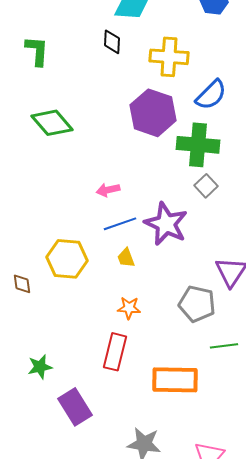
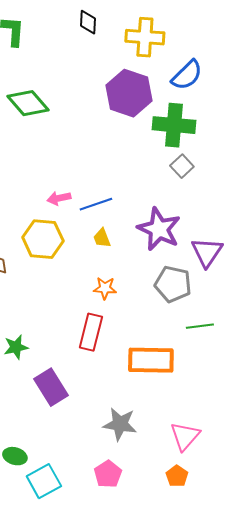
pink arrow: (108, 190) -> (59, 198), moved
purple star: (166, 224) -> (159, 229), moved

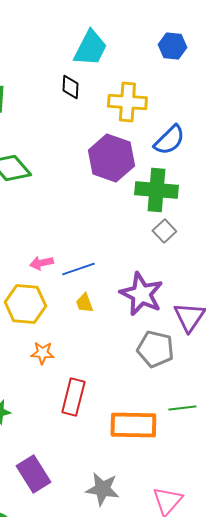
orange star: (105, 288) -> (42, 353), moved
green line: (200, 326) -> (182, 408), moved
purple rectangle: (51, 387) -> (33, 474), moved

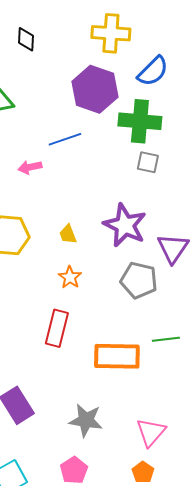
black diamond: (70, 87) -> (26, 39), moved
gray square: (164, 231) -> (148, 162), turned -35
pink arrow: (41, 263) -> (30, 167), moved
blue line: (78, 269) -> (65, 139), moved
orange star: (42, 353) -> (70, 277), moved, turned 30

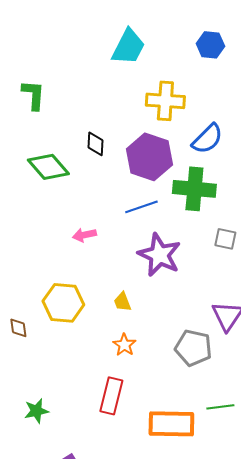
black diamond: (26, 39) -> (95, 144), moved
blue line: (65, 139) -> (141, 207), moved
gray square: (148, 162) -> (225, 239), moved
purple star: (125, 225) -> (159, 255), moved

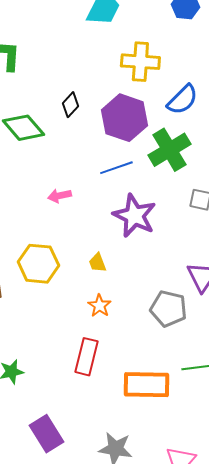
black diamond: (95, 144) -> (70, 105), turned 40
green cross: (194, 189) -> (169, 150), turned -36

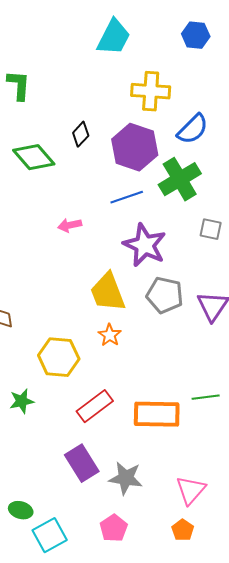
yellow trapezoid: (97, 263) -> (108, 292), size x2.0
yellow hexagon: (38, 264) -> (59, 357), moved
gray pentagon: (168, 309) -> (165, 295), moved
red rectangle: (86, 357) -> (95, 406), moved, turned 39
purple rectangle: (46, 434) -> (82, 463), moved

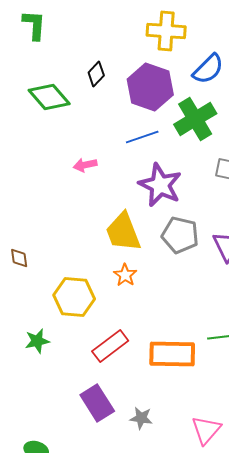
gray star: (126, 478) -> (141, 418), size x0.7

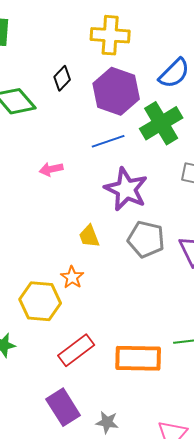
yellow cross: (166, 31) -> (110, 35), moved
yellow trapezoid: (123, 232) -> (89, 236), size x0.6
orange star: (125, 275) -> (72, 277), moved

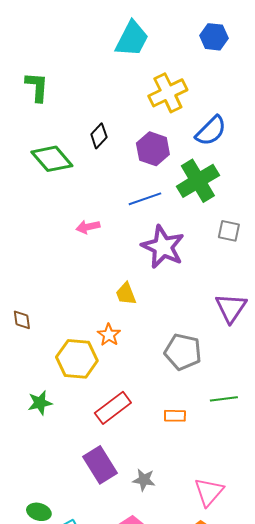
yellow cross: (110, 35) -> (168, 93), moved, turned -30
purple hexagon: (116, 91) -> (153, 149), size x0.7
gray pentagon: (146, 239) -> (183, 352), moved
orange rectangle: (138, 358) -> (175, 416), size x0.5

